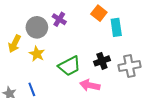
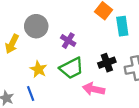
purple cross: (59, 19) -> (68, 41), moved
yellow star: (37, 54) -> (38, 69), moved

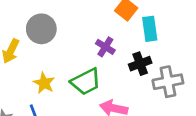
purple cross: (68, 41) -> (105, 47), moved
black cross: (107, 63) -> (140, 64), moved

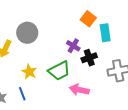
black cross: (140, 64) -> (89, 58), moved

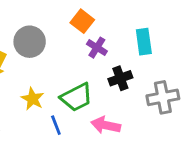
orange square: (88, 19) -> (82, 21), moved
purple cross: (73, 46) -> (97, 48), moved
blue line: (22, 94) -> (56, 125), moved

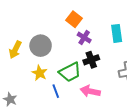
gray circle: (30, 42) -> (41, 46), moved
black cross: (120, 78) -> (91, 60), moved

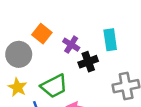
orange square: (74, 19) -> (42, 34), moved
black cross: (91, 60) -> (88, 62), moved

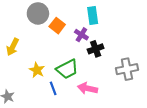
cyan rectangle: (110, 40) -> (93, 15), moved
gray circle: (19, 54) -> (38, 13), moved

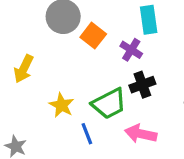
black cross: (96, 49) -> (142, 85), moved

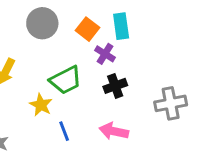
orange square: (93, 36) -> (87, 29), moved
green trapezoid: (109, 104) -> (66, 80), moved

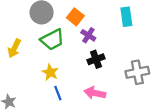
cyan rectangle: (121, 26) -> (126, 17), moved
green trapezoid: (66, 80) -> (52, 40), moved
yellow star: (41, 105) -> (50, 72), moved

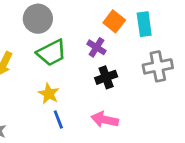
orange square: (75, 17) -> (114, 21), moved
gray cross: (137, 72) -> (158, 66), moved

